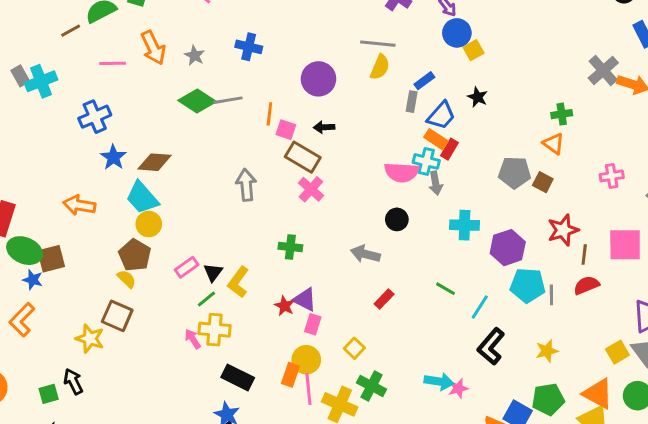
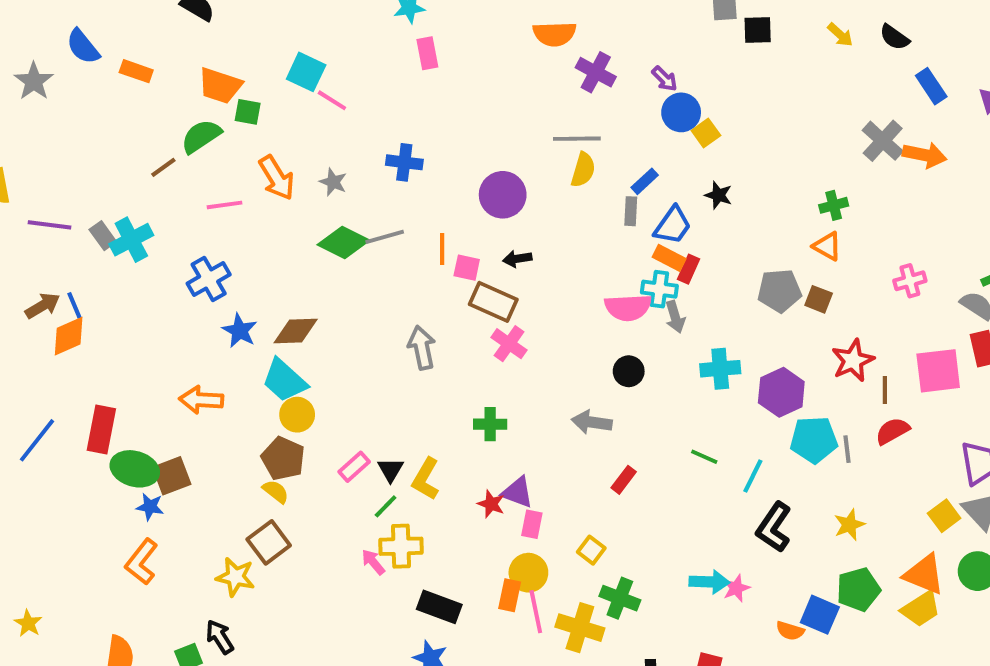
brown square: (117, 316) -> (269, 542), turned 36

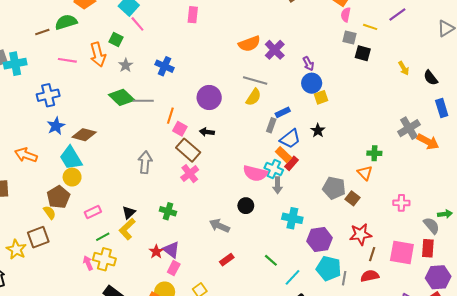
orange semicircle: (555, 34) -> (249, 44), moved, turned -35
green square: (248, 112) -> (116, 39), moved
black triangle: (391, 470) -> (129, 212), moved

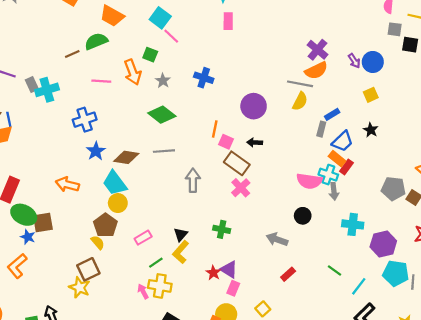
orange semicircle: (249, 44) -> (316, 71), moved
blue circle: (312, 83) -> (373, 62), moved
gray line: (143, 101) -> (164, 151), moved
yellow star: (16, 249) -> (80, 287), moved

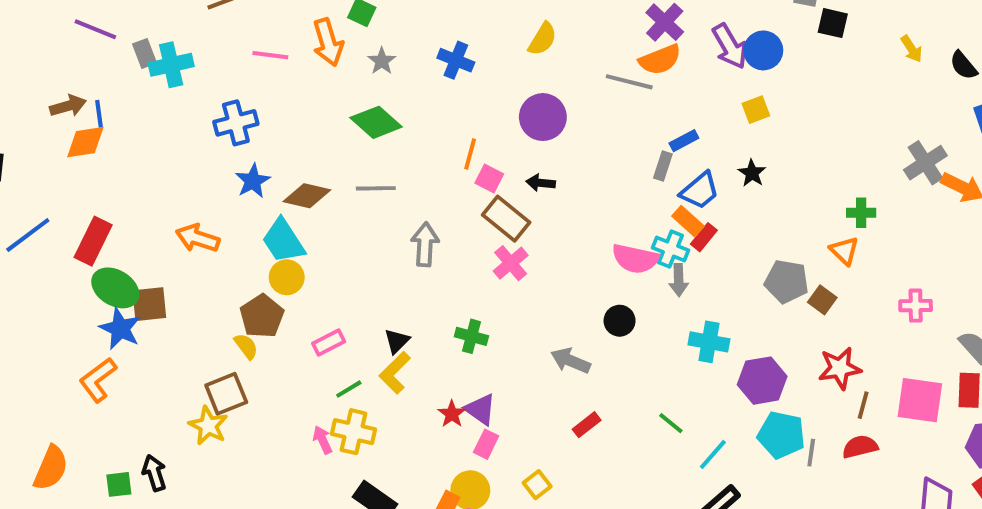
purple arrow: (354, 61) -> (730, 46), size x1.6
yellow semicircle: (300, 101) -> (543, 39), moved
blue star: (28, 237) -> (120, 329), size x1.5

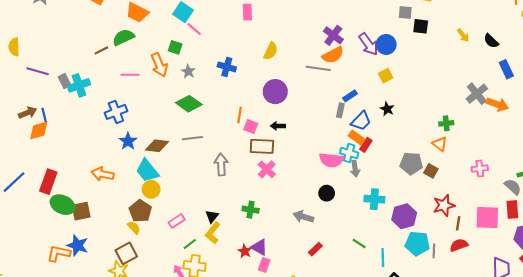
brown rectangle: (506, 219) -> (262, 146), turned -30
blue star: (120, 329) -> (77, 245), moved
orange L-shape: (98, 380) -> (59, 253), turned 55
cyan line: (713, 454) -> (383, 257), turned -36

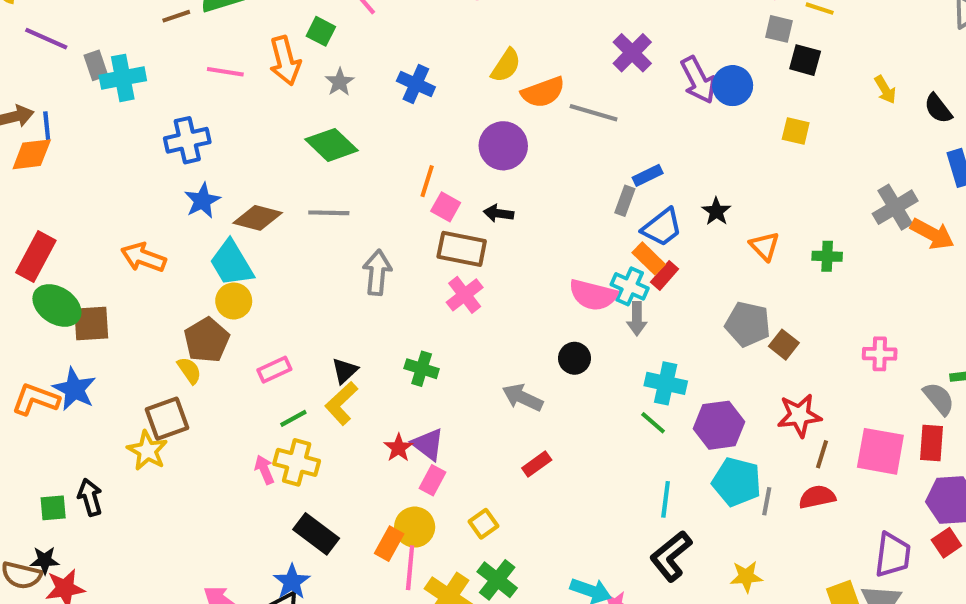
orange semicircle: (333, 55) -> (543, 92), moved
yellow square: (386, 76) -> (796, 131), moved, turned 32
orange triangle: (440, 144) -> (765, 246), moved
green line: (359, 244) -> (653, 423), moved

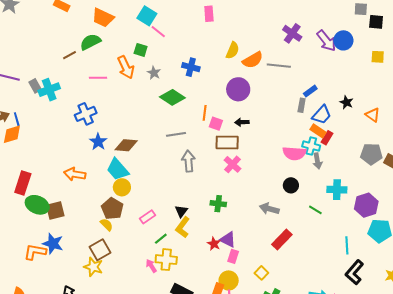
green diamond: (331, 145) -> (172, 97), moved
gray line: (329, 213) -> (176, 134), moved
green line: (653, 423) -> (315, 210), moved
red rectangle: (537, 464) -> (282, 240), size x1.5

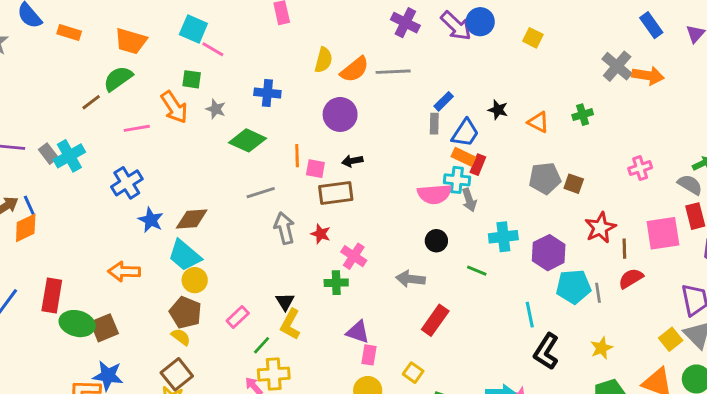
yellow square: (378, 57) -> (533, 38), turned 32
pink cross: (233, 164) -> (354, 256), moved
red star: (214, 244) -> (321, 234), moved

